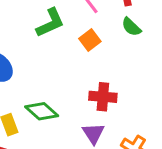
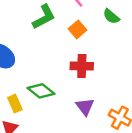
red cross: (103, 97) -> (82, 66), moved

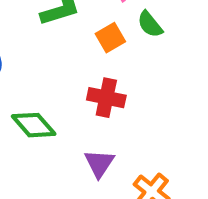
green semicircle: (111, 16) -> (150, 24), moved

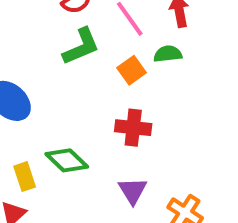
green semicircle: (150, 24) -> (168, 54), turned 128

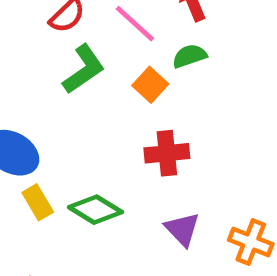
yellow rectangle: (25, 177) -> (38, 202), moved

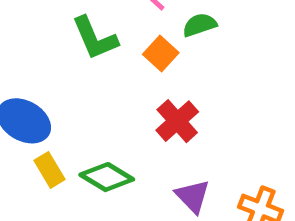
green L-shape: (84, 69) -> (95, 38), turned 102
red cross: (167, 153) -> (177, 121), turned -36

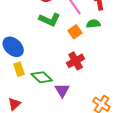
green L-shape: (95, 38) -> (50, 20), turned -55
purple triangle: (193, 196) -> (62, 90), moved

